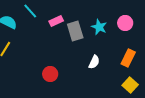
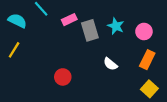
pink circle: (125, 23) -> (144, 31), moved
white semicircle: (94, 62) -> (110, 64), turned 104

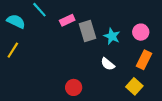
cyan star: (116, 26) -> (112, 36), moved
red circle: (63, 77) -> (74, 87), moved
yellow square: (149, 89) -> (134, 86), moved

